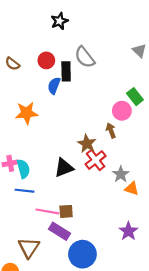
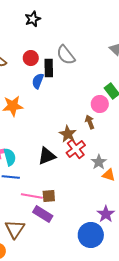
black star: (59, 21) -> (33, 19), moved
blue circle: (82, 254) -> (91, 235), moved

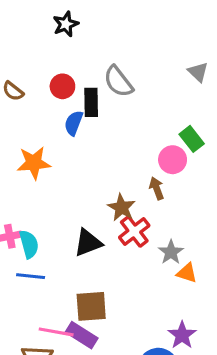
pink line: (32, 196) -> (56, 332), moved
brown square: (49, 196) -> (91, 306), size x1.5

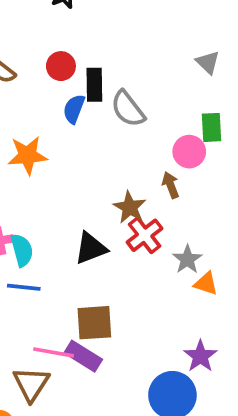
gray triangle: (198, 72) -> (208, 62), moved
gray semicircle: (118, 82) -> (128, 109), moved
green rectangle: (192, 139) -> (212, 127), turned 35

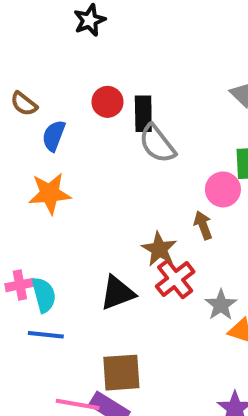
red circle: (61, 66) -> (107, 102), moved
black rectangle: (94, 85) -> (143, 114), moved
blue semicircle: (74, 109) -> (54, 136), moved

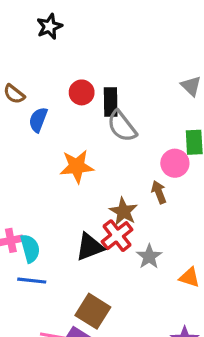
black star: (90, 20) -> (49, 26), moved
orange star: (50, 193) -> (77, 166), moved
red cross: (175, 279) -> (117, 236), moved
gray star: (221, 305) -> (149, 256), moved
brown square: (121, 373) -> (93, 311), turned 36

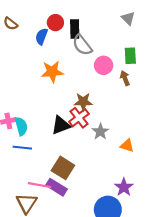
blue semicircle: (38, 120) -> (42, 36), moved
pink circle: (175, 163) -> (104, 65), moved
brown arrow: (159, 192) -> (125, 78), moved
brown star: (123, 211) -> (83, 102), turned -30

